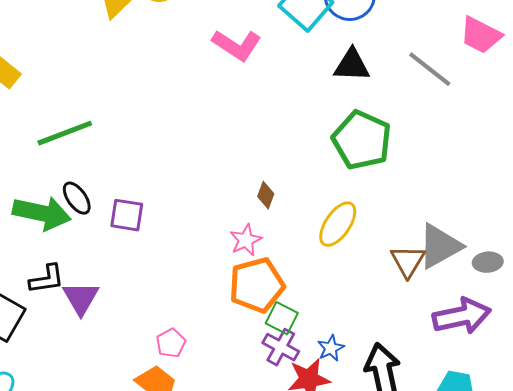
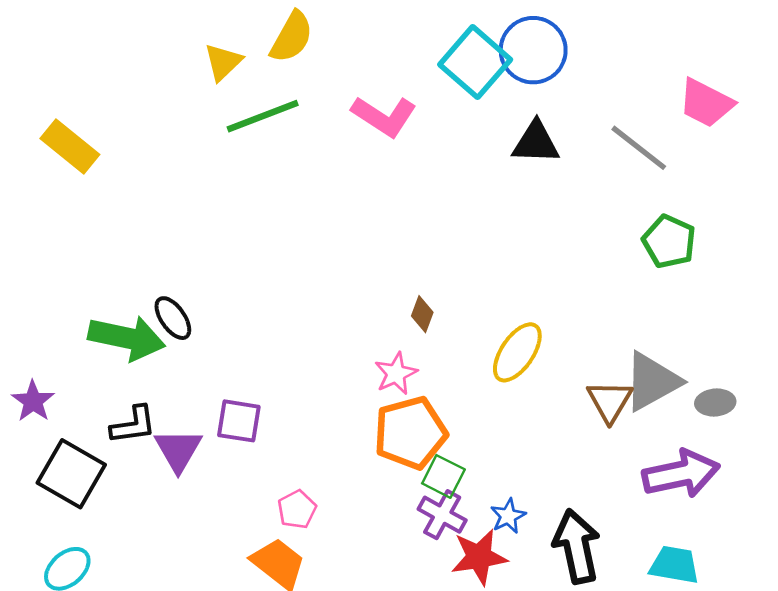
green line: (65, 133) -> (263, 116), moved
green pentagon: (362, 140) -> (669, 242), moved, size x0.7
purple square: (127, 215) -> (239, 421), moved

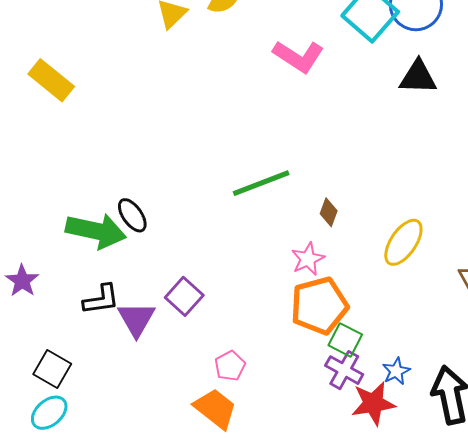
green line: (263, 116) -> (261, 183), moved
purple square: (239, 421) -> (184, 296), turned 33
black square: (71, 474) -> (52, 369), moved, size x0.7

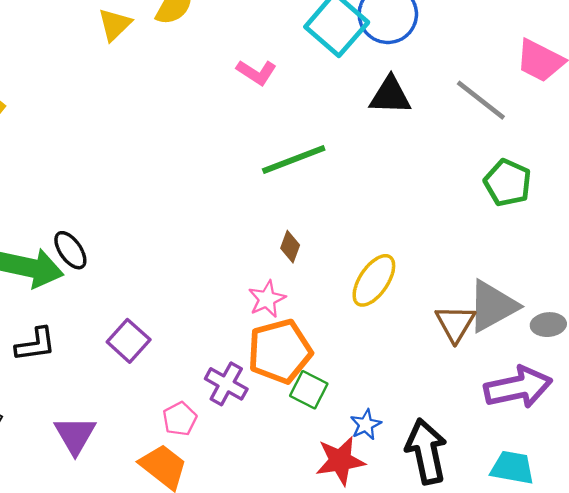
pink L-shape: (298, 56) -> (256, 72), size x0.7
green line: (261, 183) -> (294, 159), moved
purple triangle: (136, 319) -> (75, 435), moved
purple cross: (344, 370) -> (226, 384), moved

